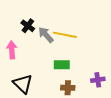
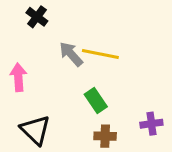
black cross: (28, 26) -> (37, 17), moved
green rectangle: (62, 65) -> (96, 100), turned 56

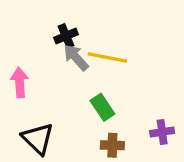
black cross: (37, 17) -> (66, 36), moved, turned 30

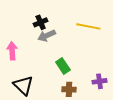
gray arrow: (76, 57) -> (47, 36), turned -72
yellow line: (107, 57) -> (88, 26), moved

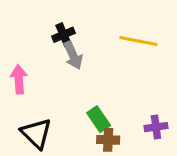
gray arrow: (47, 36) -> (73, 55), turned -90
green rectangle: (63, 66) -> (99, 119), moved

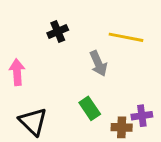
gray arrow: (73, 55) -> (98, 63), moved
brown cross: (108, 140) -> (122, 127), moved

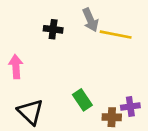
black cross: (58, 32) -> (53, 29), turned 30
gray arrow: (98, 63) -> (90, 20), moved

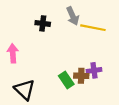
purple cross: (130, 107) -> (94, 70), moved
brown cross: (112, 117) -> (81, 76), moved

